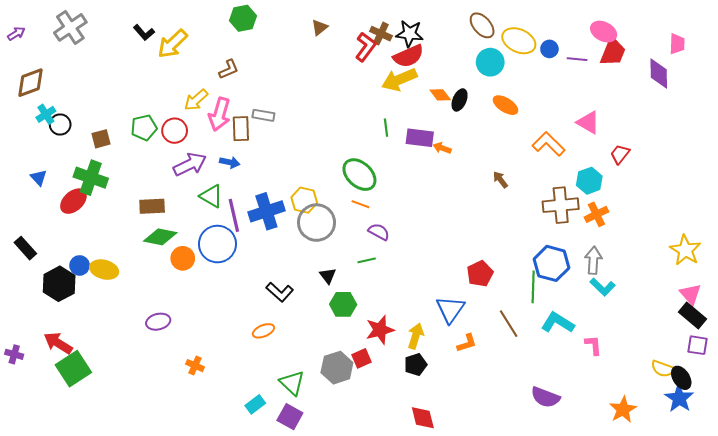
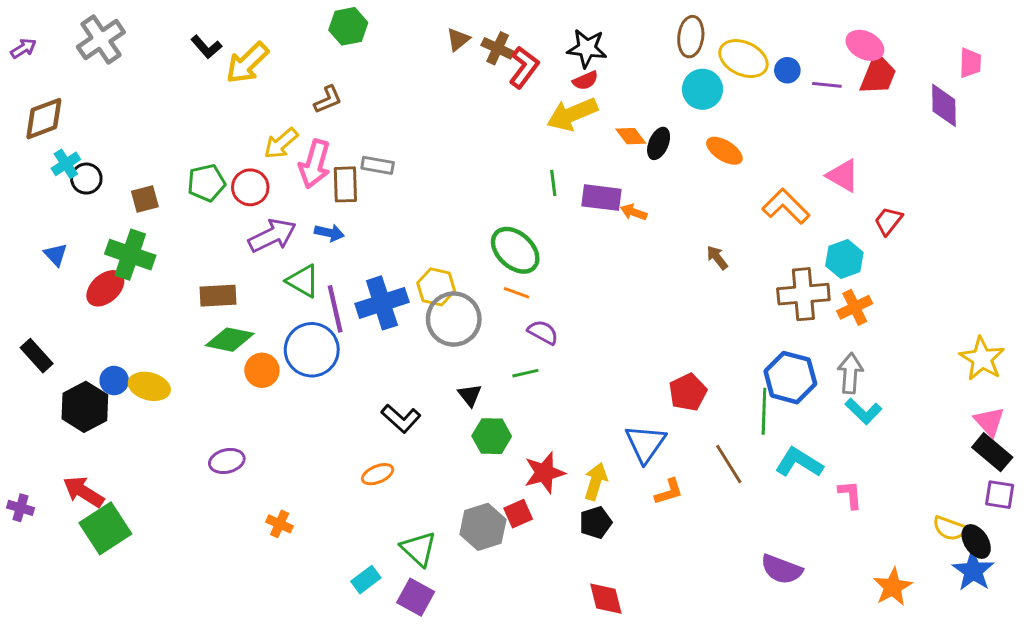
brown ellipse: (482, 25) -> (691, 37), turned 48
brown cross: (381, 34) -> (498, 48), moved
red semicircle: (408, 56) -> (585, 80), size x0.6

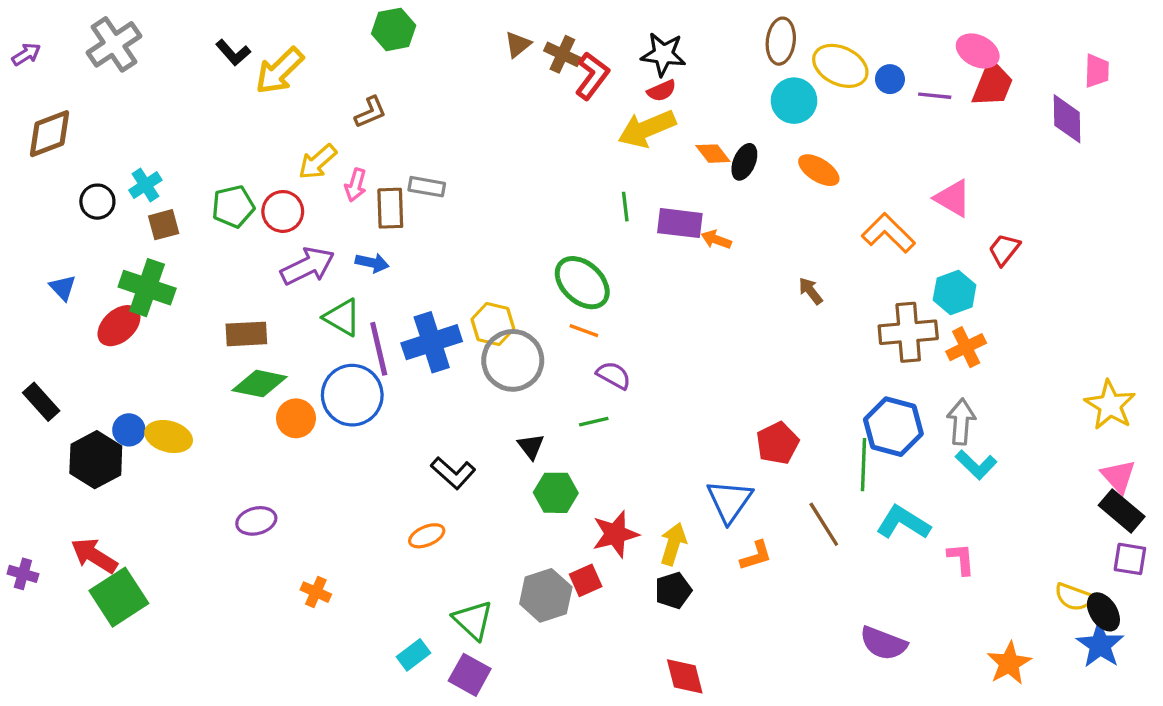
cyan cross: (66, 164) -> (145, 185), moved
pink arrow: (315, 164) -> (356, 185), size x0.6

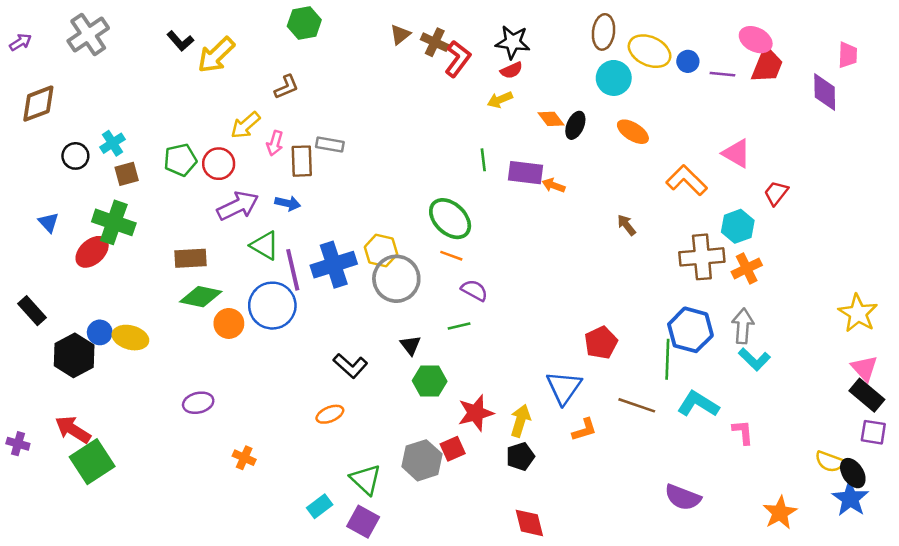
yellow arrow: (647, 129) -> (500, 100), size x0.6
brown line: (824, 524) -> (637, 405), turned -39

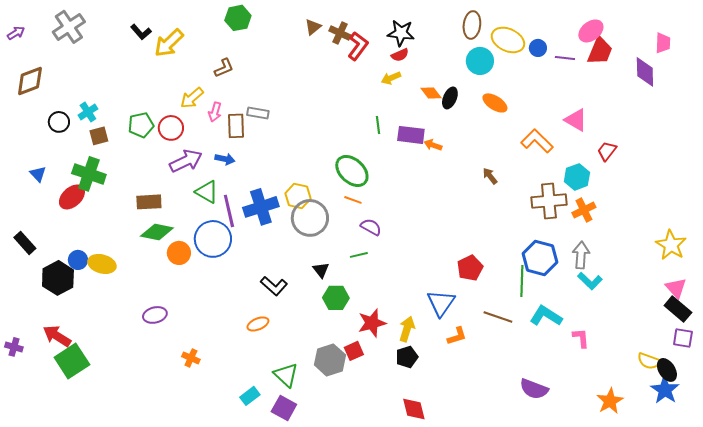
pink ellipse: (756, 40) -> (591, 31), turned -65

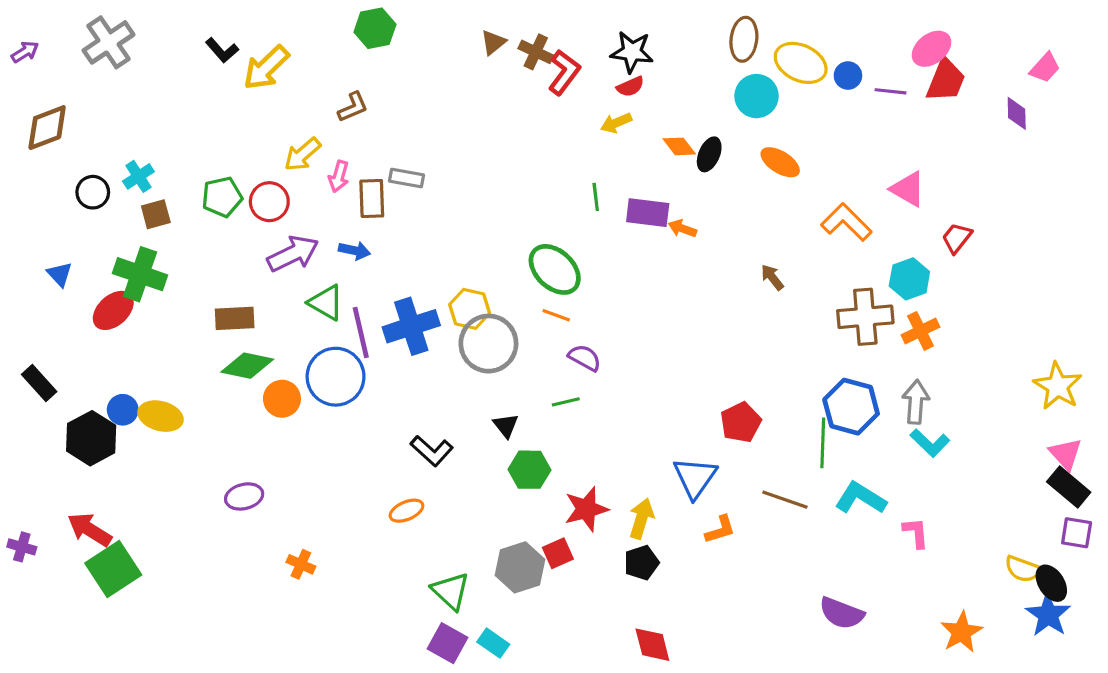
pink trapezoid: (663, 43) -> (1045, 68), turned 40
purple diamond: (645, 72) -> (1017, 113), size x0.7
cyan rectangle: (250, 396) -> (493, 643), moved, turned 72

